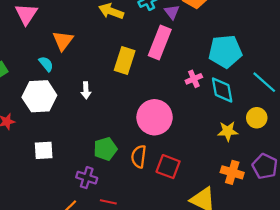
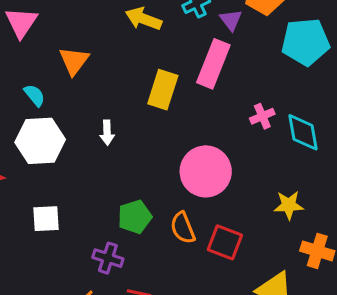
cyan pentagon: (225, 51) -> (306, 42), moved
cyan semicircle: (46, 64) -> (35, 95), moved
yellow star: (228, 131) -> (289, 205), moved
orange semicircle: (139, 157) -> (183, 228), turned -30

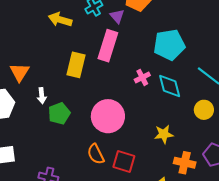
cyan pentagon: (306, 42) -> (169, 45), moved
orange triangle: (74, 61) -> (20, 72), moved
green pentagon: (135, 217) -> (59, 113), moved

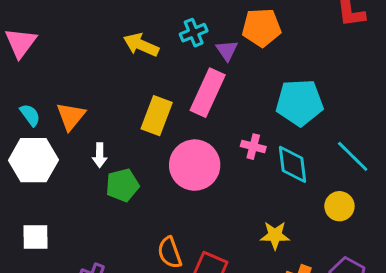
pink cross: (142, 77) -> (253, 147), turned 35
pink circle: (108, 116) -> (195, 165), moved

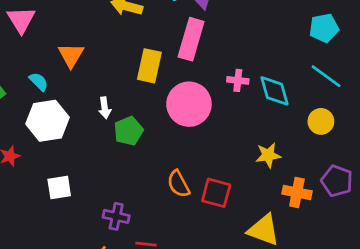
cyan pentagon: (300, 103) -> (324, 28), moved, size x0.7
orange triangle: (71, 116) -> (71, 55), moved

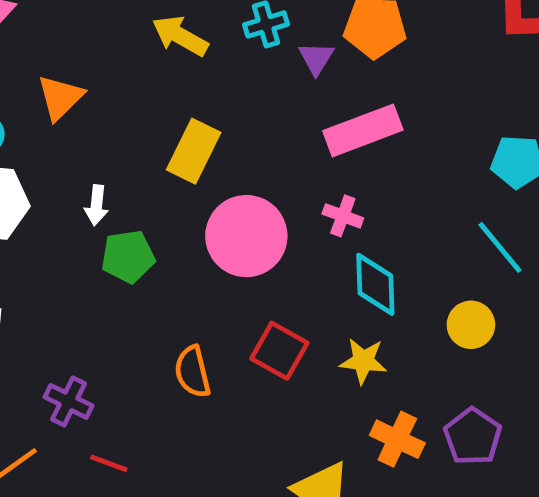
pink rectangle: (191, 39) -> (363, 130), moved, turned 39
cyan diamond: (274, 91) -> (375, 284), moved
red square: (216, 193) -> (279, 351), moved

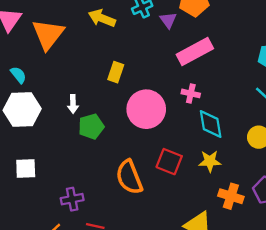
orange triangle: (60, 98) -> (48, 34), moved, size x1.4
yellow rectangle: (194, 151) -> (116, 72), size x0.7
orange semicircle: (193, 372) -> (129, 177), size x1.4
purple cross: (69, 401) -> (72, 199), turned -30

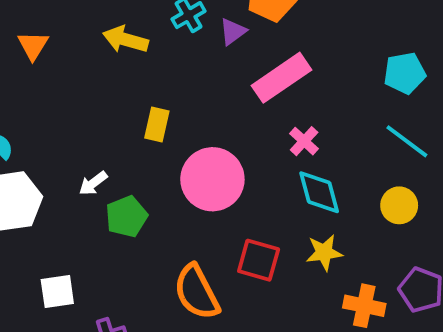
purple triangle: (168, 20) -> (233, 31), turned 36
orange triangle: (48, 34) -> (33, 45), moved, size x0.6
pink cross: (191, 93) -> (304, 141), moved, turned 36
white arrow: (73, 104) -> (93, 183), turned 60
white square: (26, 169) -> (57, 291), moved

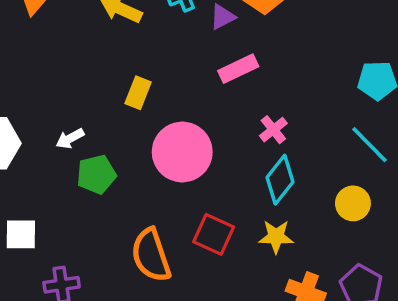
pink rectangle: (281, 78) -> (238, 69), moved, size x0.7
cyan diamond: (319, 192) -> (280, 180), turned 45

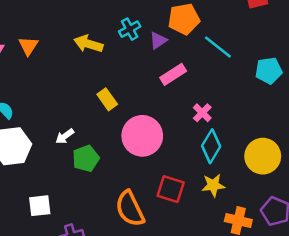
yellow rectangle: (138, 93) -> (107, 99), turned -50
cyan line: (370, 145) -> (218, 47), moved
yellow circle: (353, 203) -> (263, 156), size x1.5

